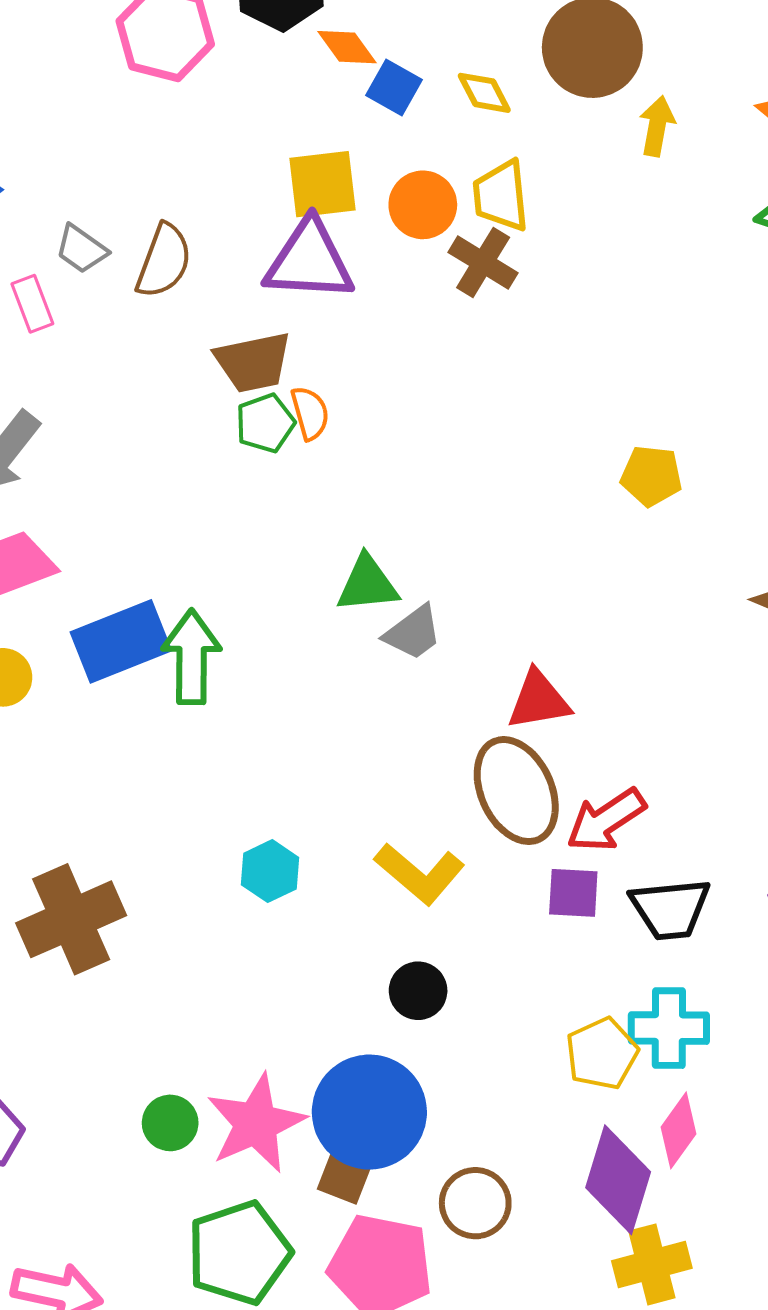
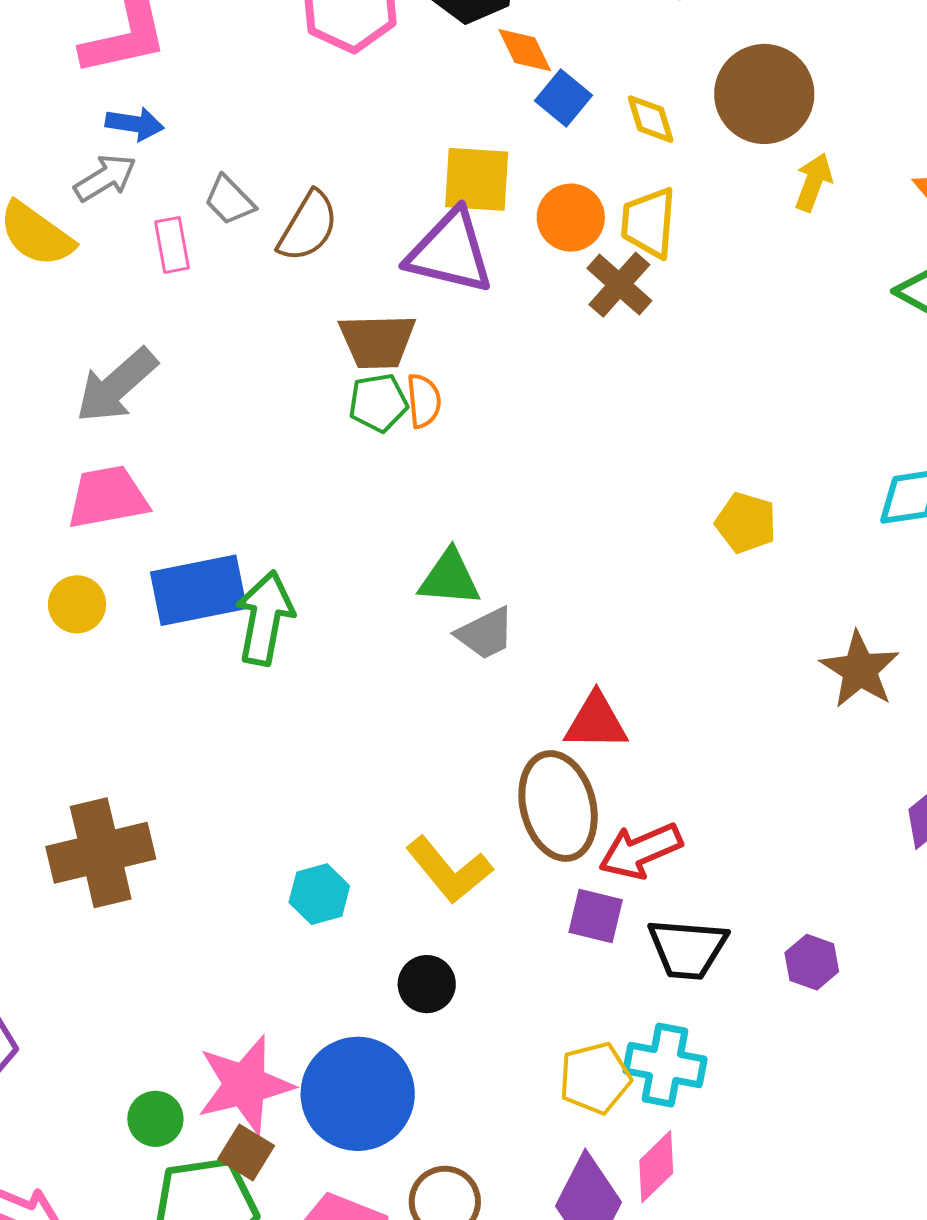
cyan hexagon: (270, 871) -> (319, 894), moved
green circle: (170, 1123) -> (155, 1119), moved
brown square: (344, 1177) -> (246, 1152), moved

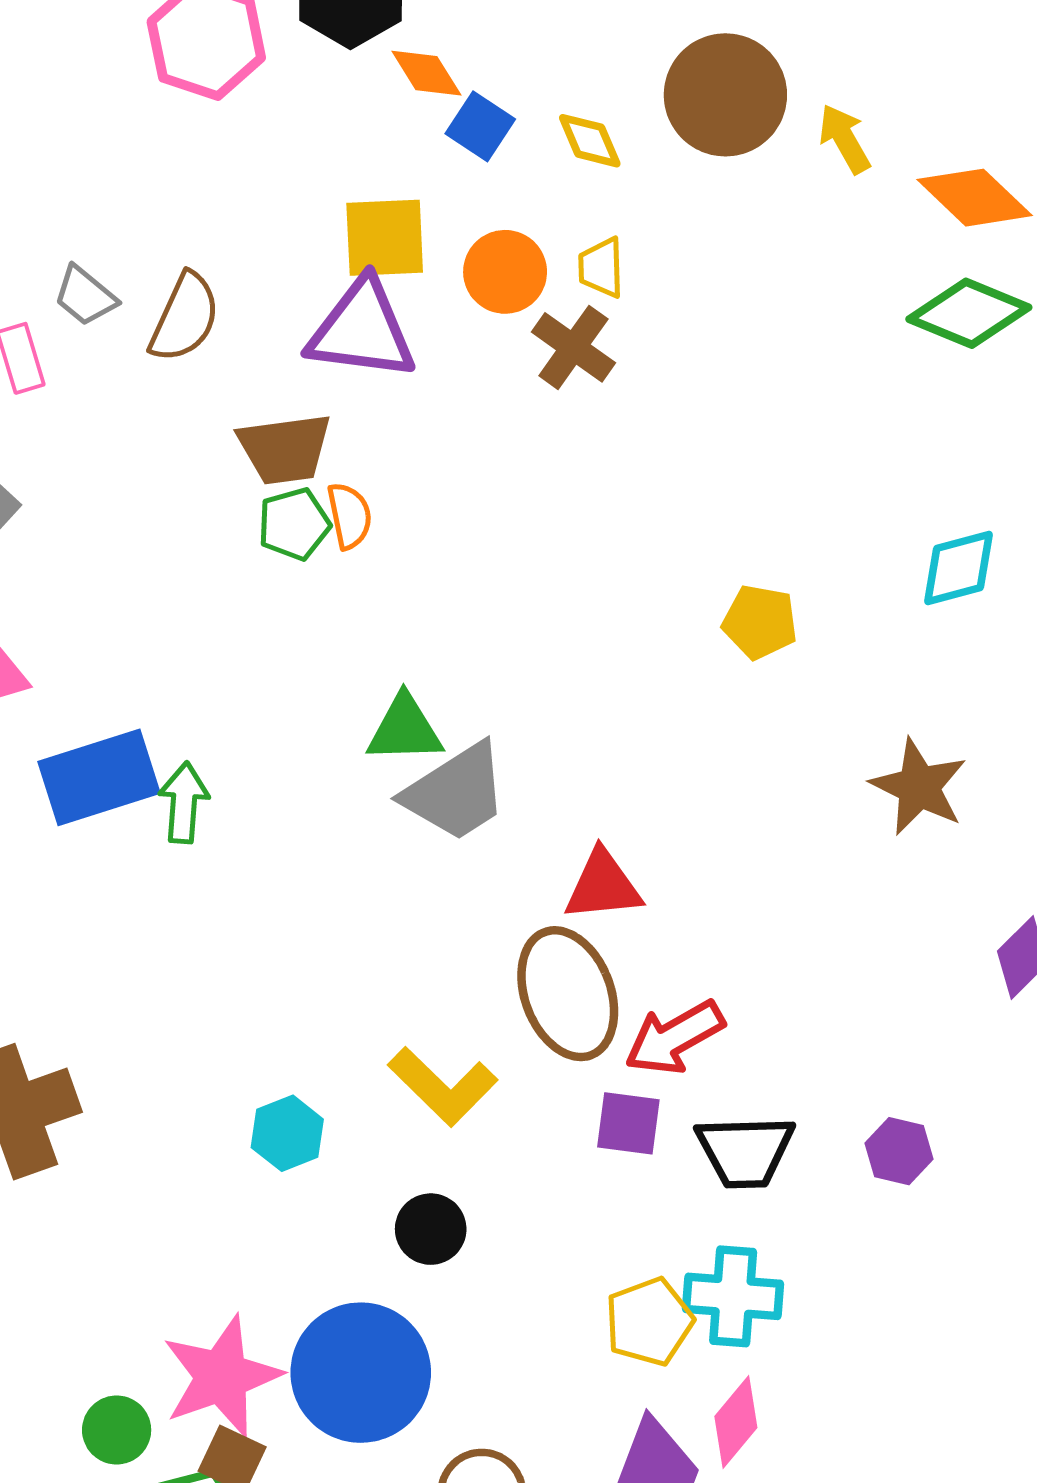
yellow arrow: (813, 182) -> (845, 139), moved, turned -44
yellow trapezoid: (649, 223) -> (601, 268), size x0.7
green arrow: (265, 618) -> (184, 803), size x0.7
gray trapezoid: (485, 634) -> (456, 792), size x1.5

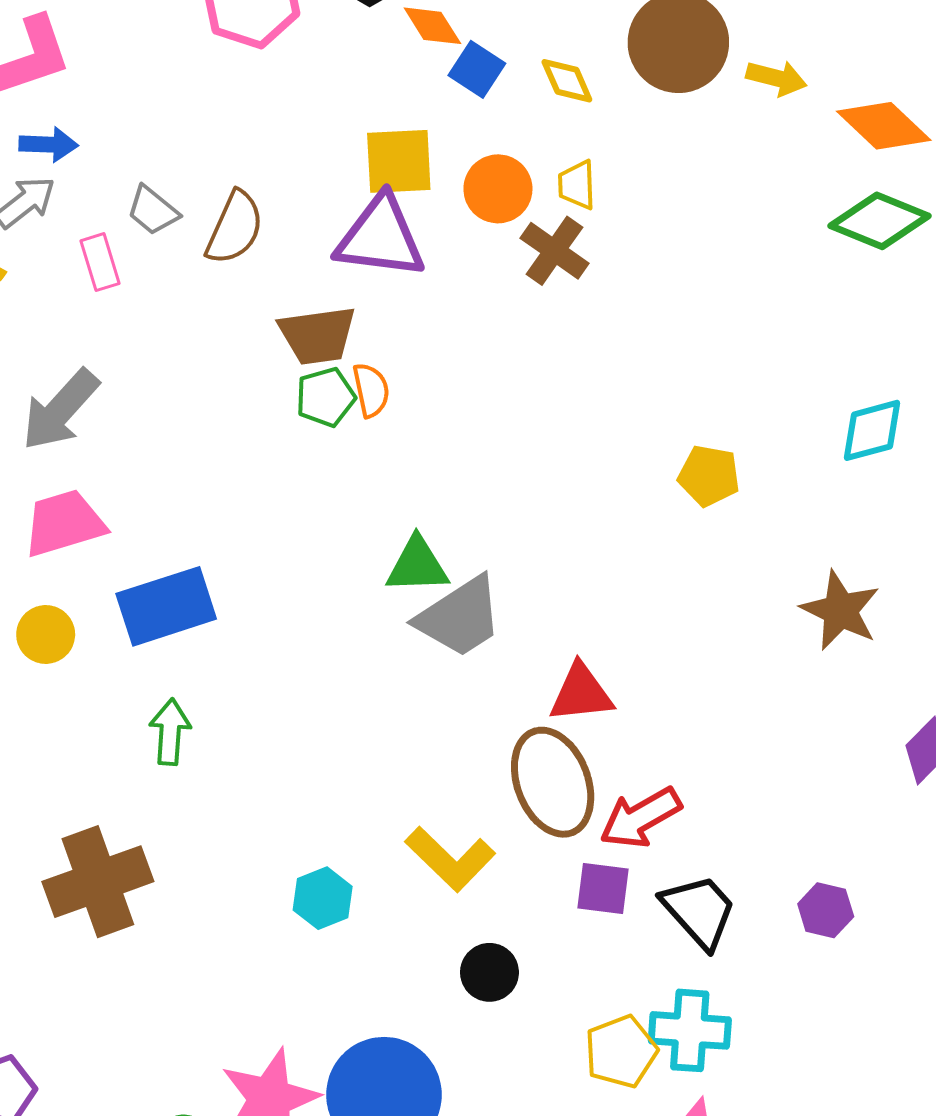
yellow arrow: (845, 139) -> (777, 78), turned 134
green arrow: (184, 803) -> (170, 732), moved
black trapezoid: (745, 1151) -> (699, 911), turned -130
black circle: (431, 1229) -> (489, 972), moved

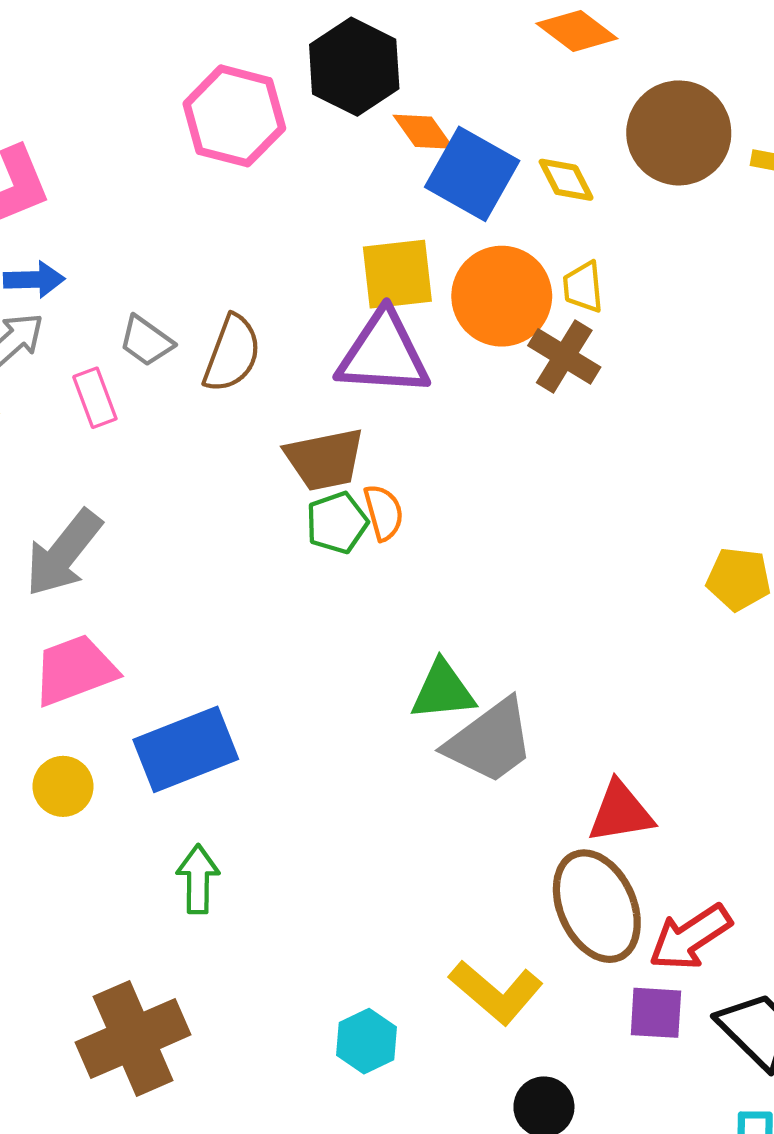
blue square: (477, 69) -> (472, 174), size x1.6
orange circle: (498, 189) -> (502, 296), size x1.4

